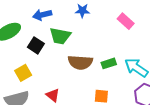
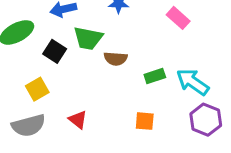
brown semicircle: (80, 62) -> (116, 59), moved, size x0.7

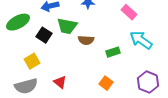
cyan arrow: (193, 82) -> (141, 40), moved
orange square: (145, 121) -> (106, 83), turned 32

